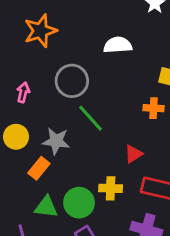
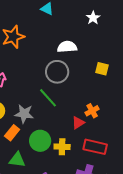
gray circle: (72, 81) -> (57, 72), moved
orange cross: (154, 108) -> (92, 111), moved, turned -32
green circle: (79, 203) -> (40, 141), moved

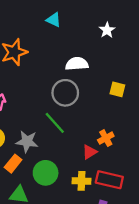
yellow cross: (62, 147) -> (81, 181), moved

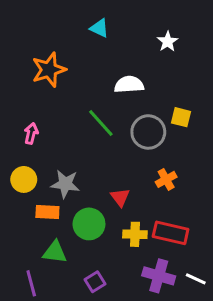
gray circle: (65, 93) -> (148, 132), moved
green line: (55, 123) -> (101, 123), moved
red triangle: (90, 152) -> (120, 197), moved, turned -35
orange rectangle: (13, 164) -> (47, 212), turned 54

